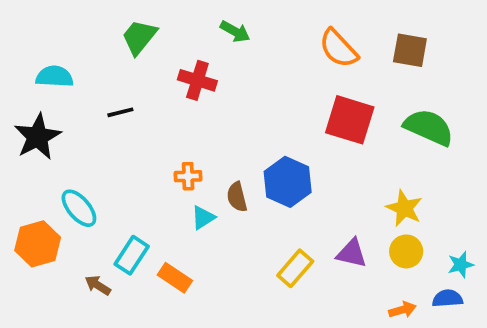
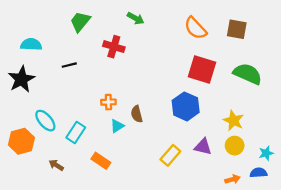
blue hexagon: (288, 182) -> (186, 106), moved
cyan rectangle: (132, 255) -> (76, 133), moved

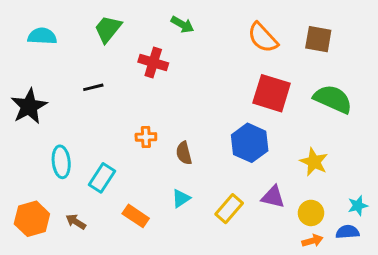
cyan semicircle: (31, 44) -> (42, 36), moved
cyan ellipse: (45, 121) -> (61, 162), turned 35
cyan triangle: (117, 126) -> (181, 198), moved
orange hexagon: (21, 141) -> (32, 219), moved
yellow circle: (235, 146) -> (311, 213), moved

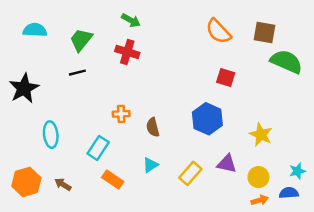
green arrow: (182, 25) -> (131, 20), moved
green trapezoid: (108, 29) -> (81, 40), moved
red square: (272, 93) -> (226, 77), size x0.6
green semicircle: (333, 99) -> (286, 62), moved
cyan rectangle: (102, 178) -> (98, 148), moved

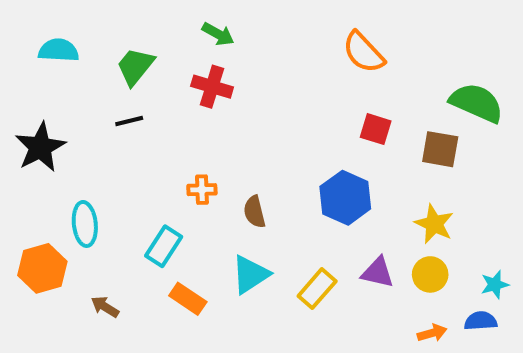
brown square: (265, 32) -> (440, 149), moved
cyan triangle: (150, 165) -> (250, 274), size x1.5
yellow circle: (258, 177) -> (430, 274), moved
orange hexagon: (26, 182) -> (42, 268), moved

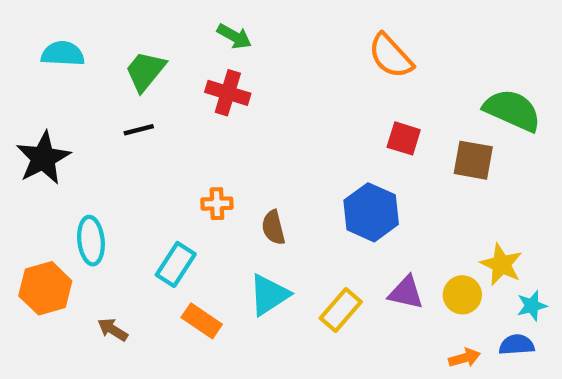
yellow star: (434, 224) -> (501, 264), moved

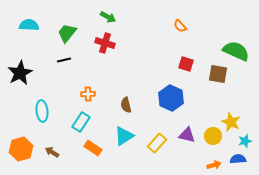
orange semicircle: (391, 56) -> (180, 26), size x0.6
orange cross: (217, 204) -> (88, 94), moved
orange hexagon: (45, 288) -> (21, 149), moved

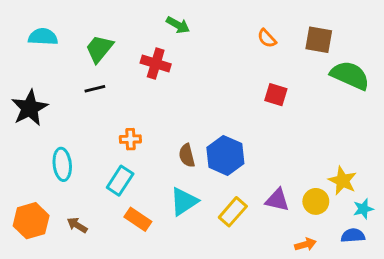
green arrow: (108, 17) -> (178, 25), moved
brown square: (218, 74) -> (319, 40), moved
blue hexagon: (171, 98) -> (225, 155), moved
orange arrow: (214, 165) -> (305, 244), moved

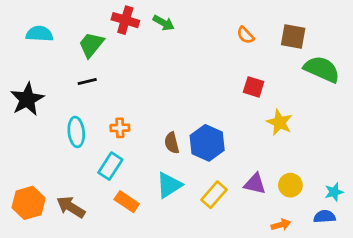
red cross: (156, 64) -> (125, 20), moved
cyan ellipse: (62, 164) -> (76, 132), moved
yellow star: (343, 181) -> (279, 122), moved
brown arrow: (77, 225) -> (71, 207), size x1.5

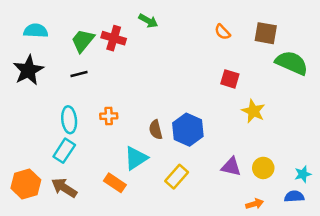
red cross: (125, 20) -> (114, 38), moved
black star: (27, 99) -> (28, 70), moved
cyan rectangle: (110, 166) -> (64, 151), moved
cyan triangle: (169, 185) -> (136, 158), moved
yellow rectangle: (214, 195) -> (177, 177), moved

